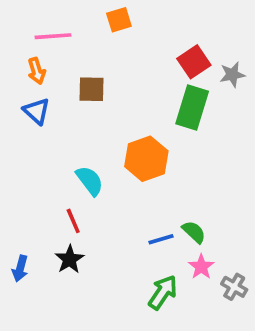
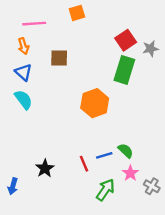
cyan semicircle: (90, 181) -> (24, 100), moved
red line: (73, 221) -> (84, 164), moved
blue arrow: (20, 269) -> (13, 186), moved

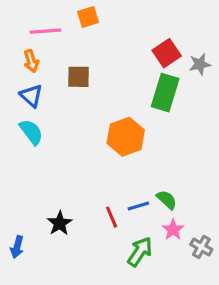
orange square: (77, 13) -> (88, 17), moved

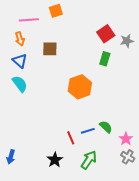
green rectangle: (165, 93) -> (105, 59), size x0.6
black star: (60, 223) -> (55, 160), moved
pink star: (173, 230) -> (126, 139), moved

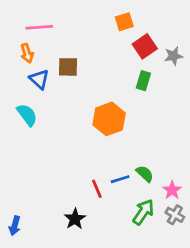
orange square: (56, 11) -> (124, 22), moved
blue triangle: (20, 61) -> (39, 79), moved
blue arrow: (11, 157) -> (15, 226), moved
green arrow: (89, 160) -> (143, 212), moved

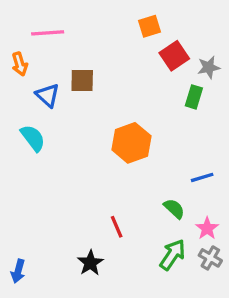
orange arrow: (27, 53) -> (20, 64), moved
green rectangle: (143, 81) -> (194, 97), moved
blue line: (120, 179) -> (202, 177), moved

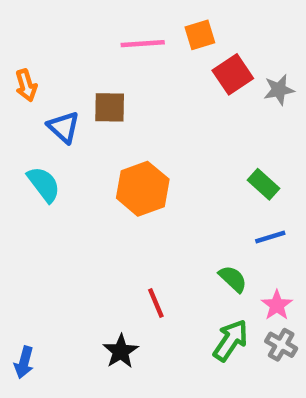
pink line: (48, 33) -> (143, 44), moved
green rectangle: (194, 97) -> (264, 184), moved, turned -65
orange hexagon: (131, 143) -> (143, 189), moved

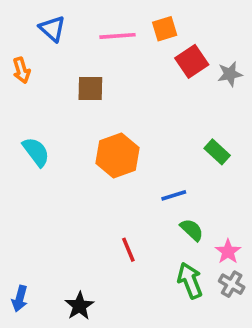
blue triangle: (64, 127) -> (52, 29), moved
blue line: (270, 237) -> (174, 195), moved
green arrow: (231, 340) -> (190, 280), turned -56
black star: (121, 351) -> (79, 306), moved

